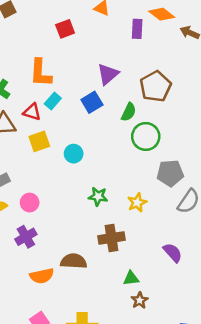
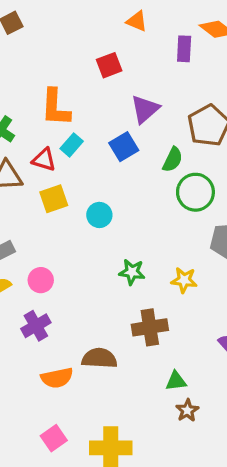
red square: (65, 29) -> (109, 65), moved
yellow star: (137, 203) -> (184, 280), turned 30

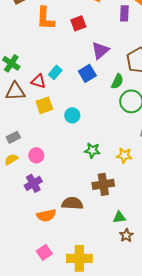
orange L-shape: (55, 107) -> (45, 18), moved

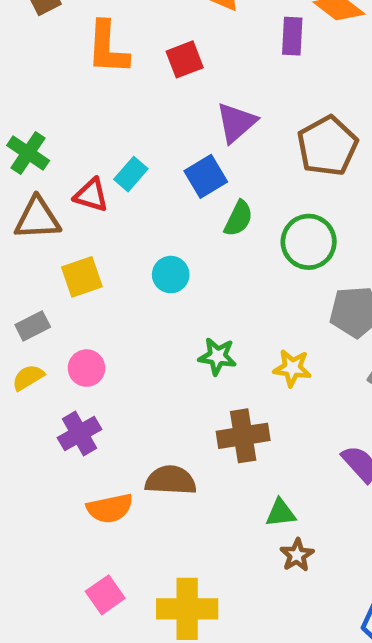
green semicircle: (117, 81) -> (238, 218), moved
yellow square: (44, 105) -> (82, 277), moved

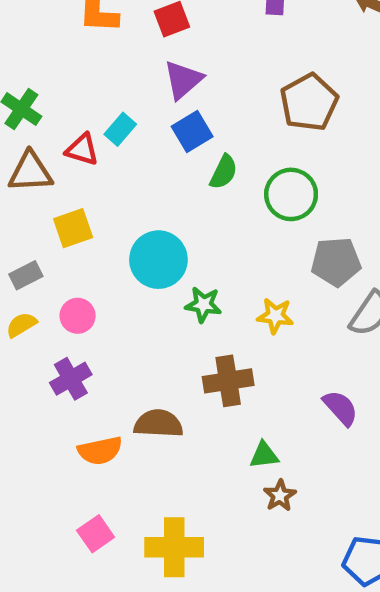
purple triangle: (236, 123) -> (183, 80), moved
cyan circle: (171, 275) -> (158, 260), moved, size x1.6

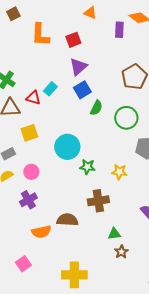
pink square: (96, 534) -> (23, 264), moved

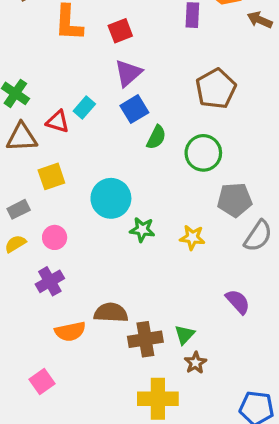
brown cross: (98, 201) -> (145, 339), moved
green triangle: (114, 234) -> (185, 335), turned -40
yellow cross: (74, 275) -> (158, 399), moved

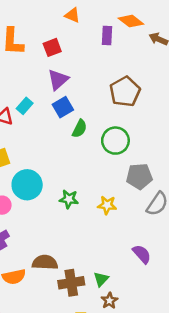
cyan circle: (111, 198) -> (27, 185), moved

